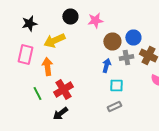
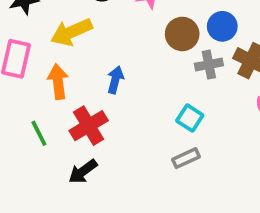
blue arrow: (106, 66) -> (115, 80), moved
cyan square: (116, 86) -> (190, 118), turned 32

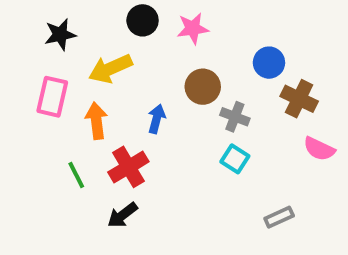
brown circle: (182, 34) -> (203, 87), moved
gray cross: (209, 65) -> (235, 117), moved, turned 32
gray rectangle: (186, 158) -> (279, 217), moved

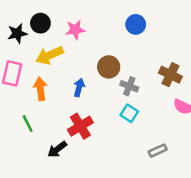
black circle: (143, 20) -> (40, 23), moved
pink star: (193, 28) -> (75, 30), moved
blue circle: (269, 63) -> (136, 24), moved
red cross: (128, 167) -> (80, 126), moved

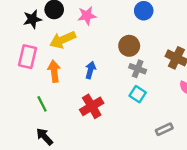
brown circle: (109, 67) -> (129, 46), moved
black arrow: (57, 149) -> (44, 137), moved, turned 84

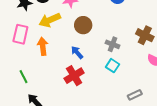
brown circle: (129, 46) -> (83, 25), moved
blue arrow: (90, 70) -> (77, 52), moved, turned -56
green line: (42, 104) -> (24, 77), moved

